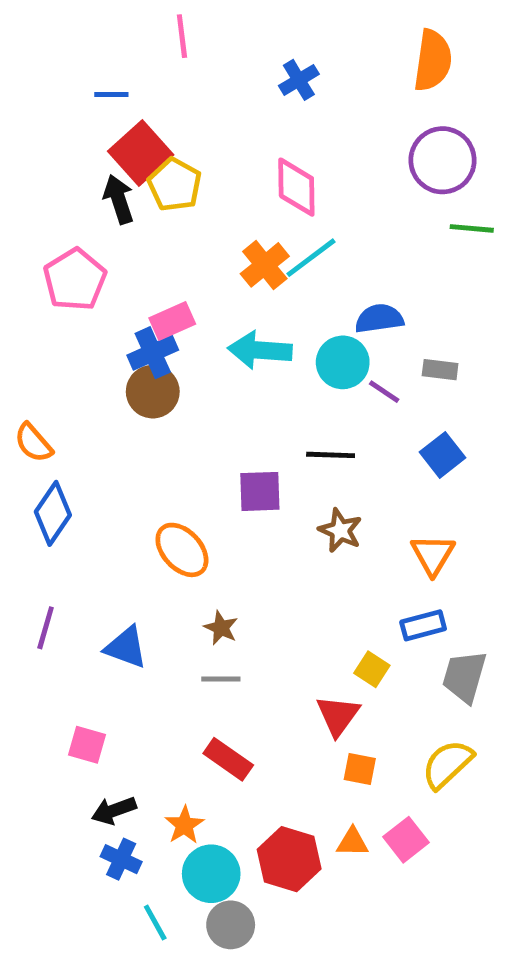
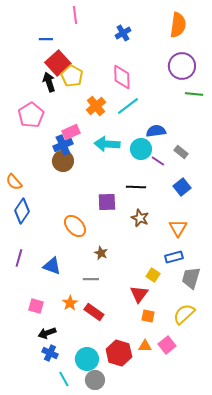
orange cross: (265, 265) -> (96, 106), moved
gray rectangle: (440, 370) -> (181, 152), turned 32
brown star: (221, 628) -> (101, 253), moved
orange star: (184, 825) -> (70, 303), moved

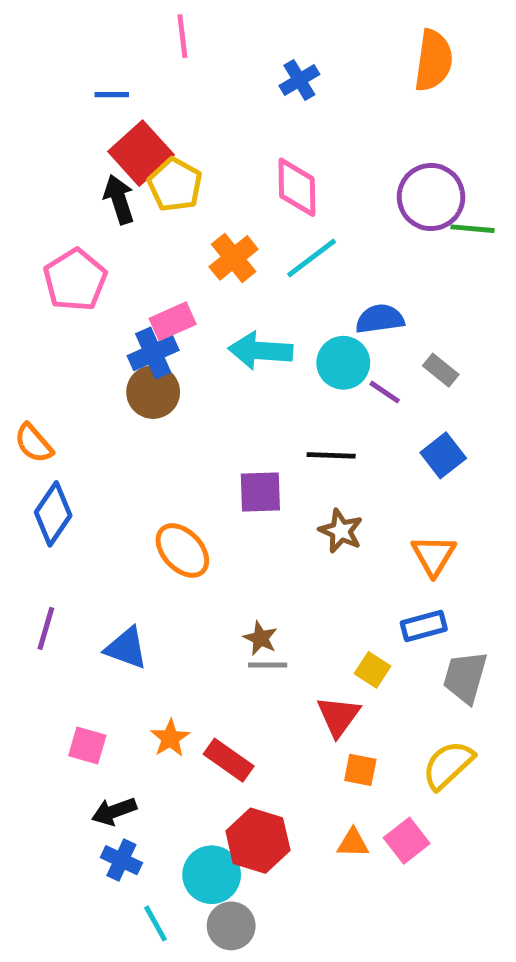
purple circle: (182, 66) -> (431, 197), moved
brown star: (101, 253) -> (260, 638), moved
gray line: (91, 279) -> (268, 665), moved
red hexagon: (119, 353) -> (258, 841), moved

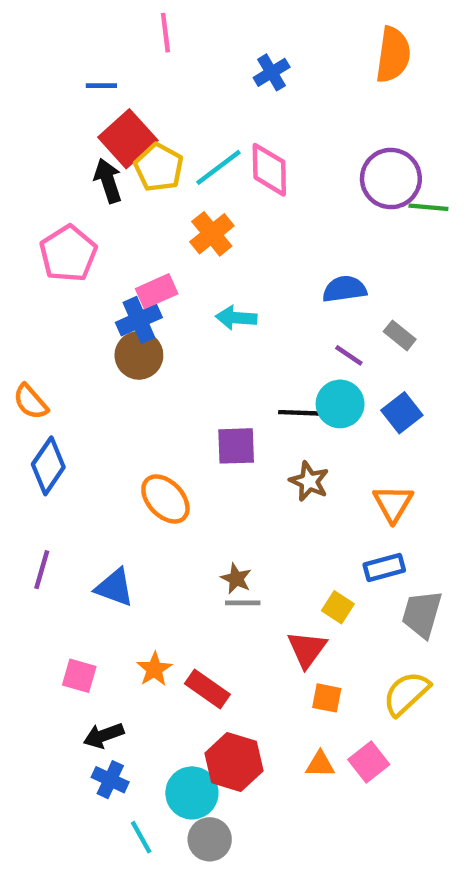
cyan line: (312, 258) -> (218, 167), moved
cyan arrow: (260, 351) -> (236, 318), size x0.7
cyan circle: (343, 363) -> (340, 404), moved

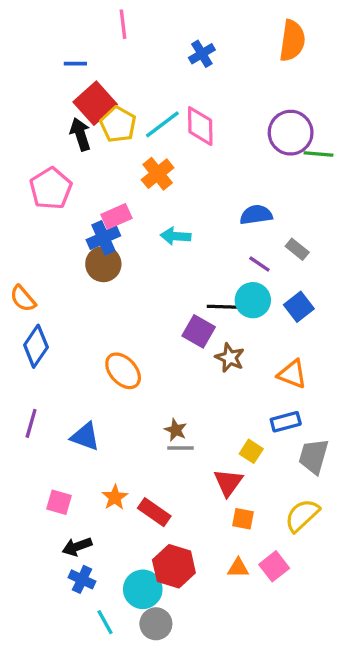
purple square: (236, 446) -> (199, 331), moved, turned 32
orange triangle: (393, 503) -> (292, 374), turned -40

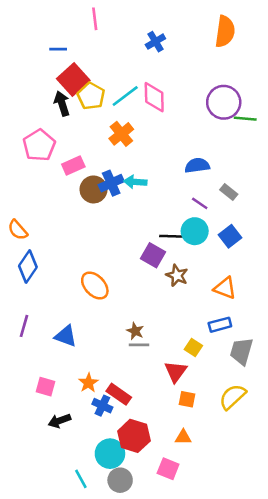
pink rectangle: (116, 216) -> (73, 165), moved
blue cross: (103, 238) -> (111, 183), moved
brown circle: (103, 264) -> (94, 189), moved
pink square: (274, 566) -> (168, 469), moved, turned -30
blue cross: (82, 579) -> (102, 406), moved

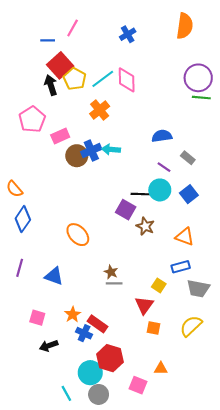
pink line: (95, 19) -> (73, 28), moved, turned 36
purple circle: (224, 102) -> (198, 78), moved
gray trapezoid: (241, 351) -> (198, 289), turned -95
orange triangle: (183, 437) -> (161, 369), moved

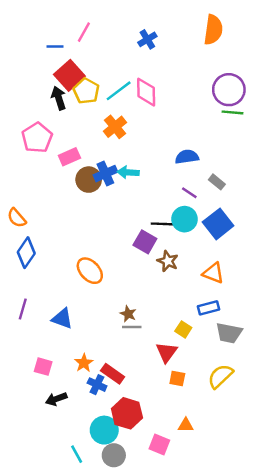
blue square: (189, 194) -> (218, 224), size x1.4

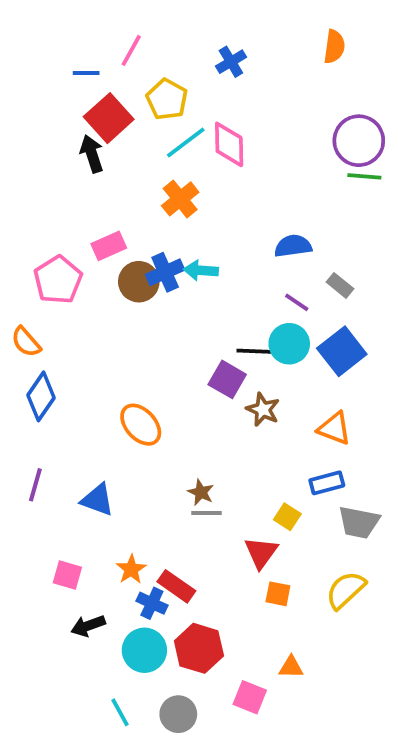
orange semicircle: (213, 30) -> (334, 47), size x0.7
yellow pentagon: (86, 91) -> (167, 99), moved
pink pentagon: (37, 138) -> (58, 280), moved
cyan circle: (104, 430) -> (144, 650), moved

